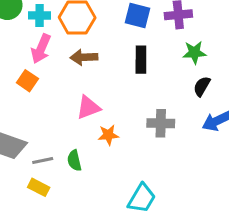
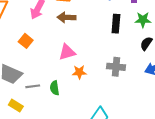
black rectangle: (141, 60) -> (116, 24), moved
orange square: (27, 81) -> (26, 41), moved
yellow rectangle: (39, 187) -> (16, 106), moved

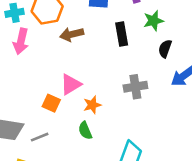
brown arrow: (67, 17) -> (72, 34), moved
orange square: (26, 41) -> (51, 103), moved
green semicircle: (55, 88) -> (85, 131), moved

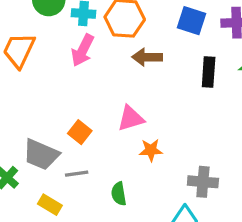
gray cross: (135, 87) -> (203, 182), moved
orange square: (51, 103) -> (80, 132), moved
green semicircle: (85, 131) -> (119, 194), moved

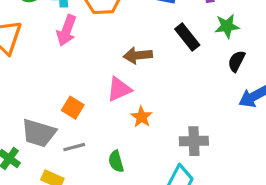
brown arrow: (147, 57) -> (138, 55), moved
black rectangle: (209, 72) -> (187, 37), turned -36
orange star: (151, 150) -> (141, 117), turned -30

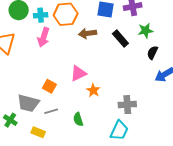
brown arrow: (138, 55) -> (88, 33), moved

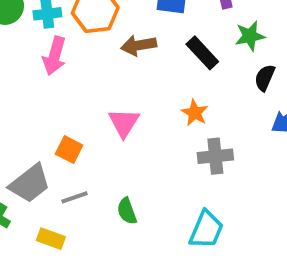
pink triangle: (78, 73) -> (124, 123), turned -30
orange star: (93, 90) -> (195, 113), moved
gray trapezoid: (28, 103) -> (30, 184), turned -50
gray cross: (127, 105) -> (215, 156), moved

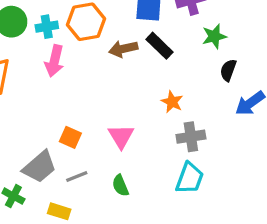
black rectangle: (202, 53) -> (159, 46), moved
pink triangle: (124, 123) -> (121, 136), moved
cyan trapezoid: (206, 230) -> (190, 178), moved

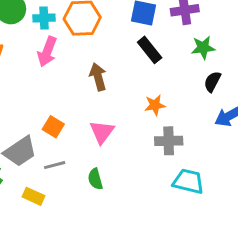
brown arrow: (123, 49) -> (98, 77), moved, turned 80
orange star: (172, 102) -> (155, 105), turned 30
cyan trapezoid: (190, 178) -> (188, 181), moved, turned -104

